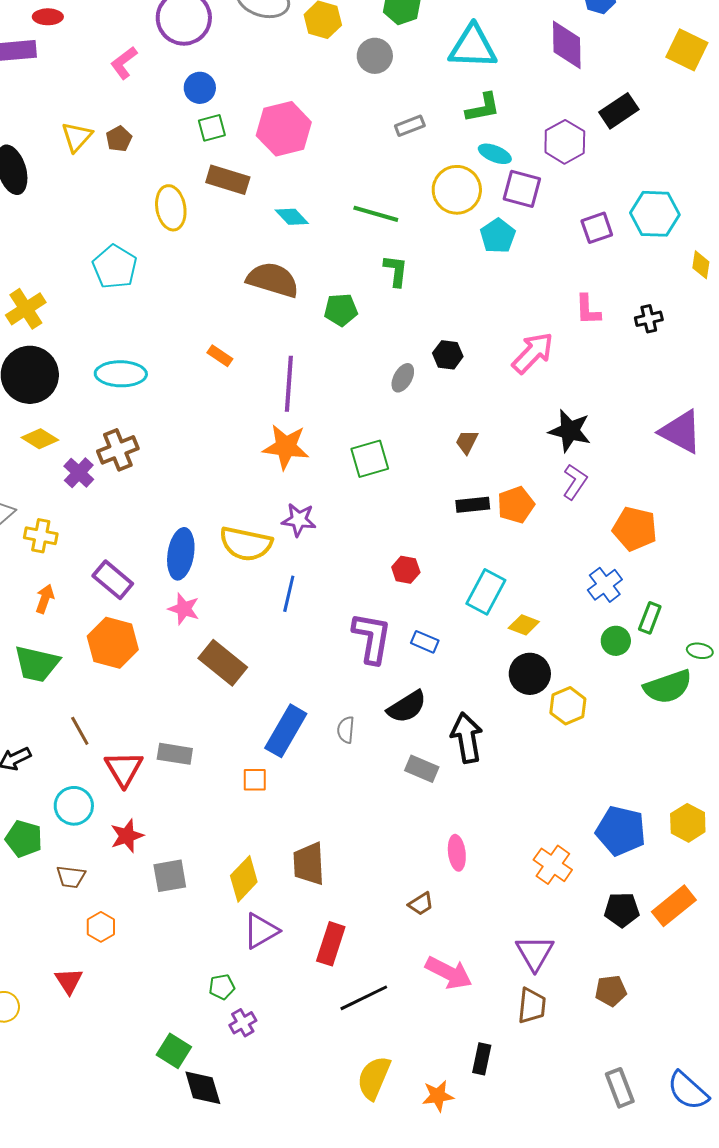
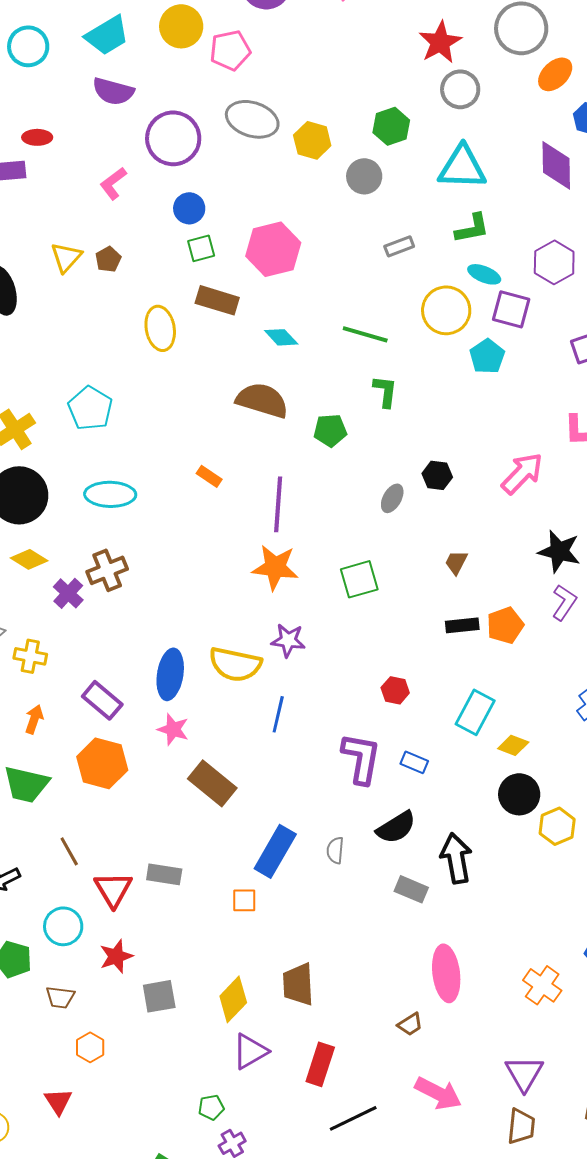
cyan pentagon: (115, 267) -> (90, 408), moved
pink ellipse: (457, 853) -> (446, 973), size x1.6

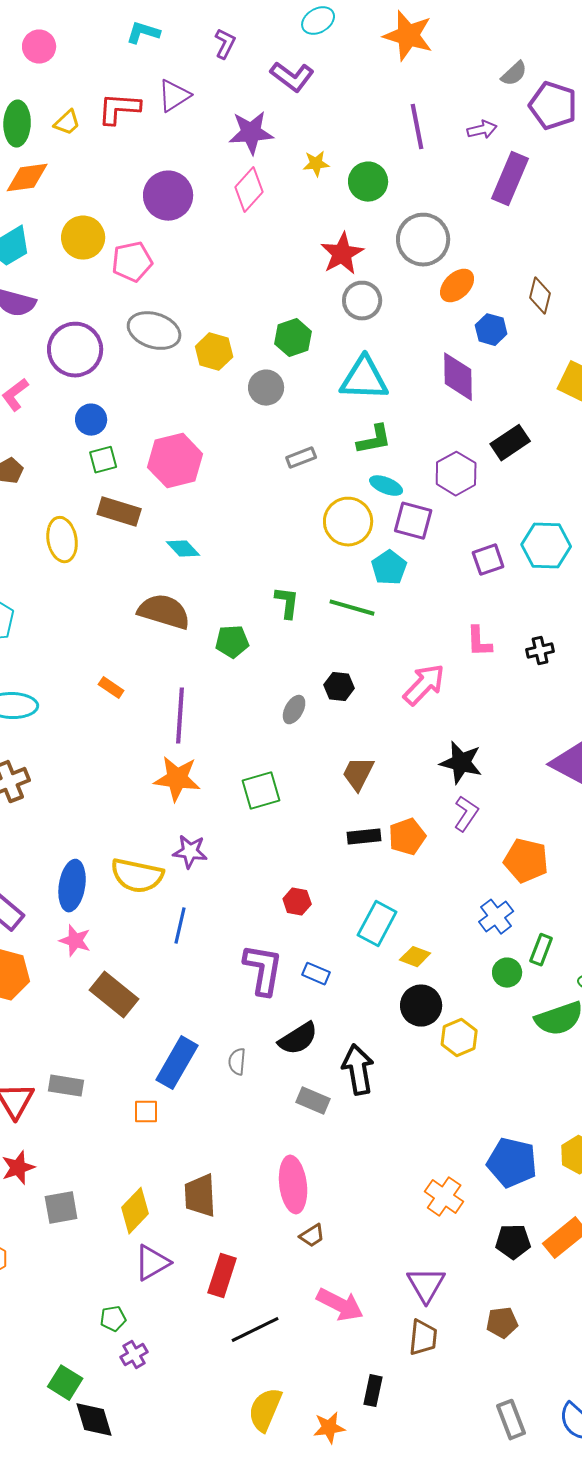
green line: (365, 334) -> (352, 608), moved
brown trapezoid: (456, 562) -> (358, 774), size x1.4
pink ellipse: (446, 973) -> (293, 1185), moved

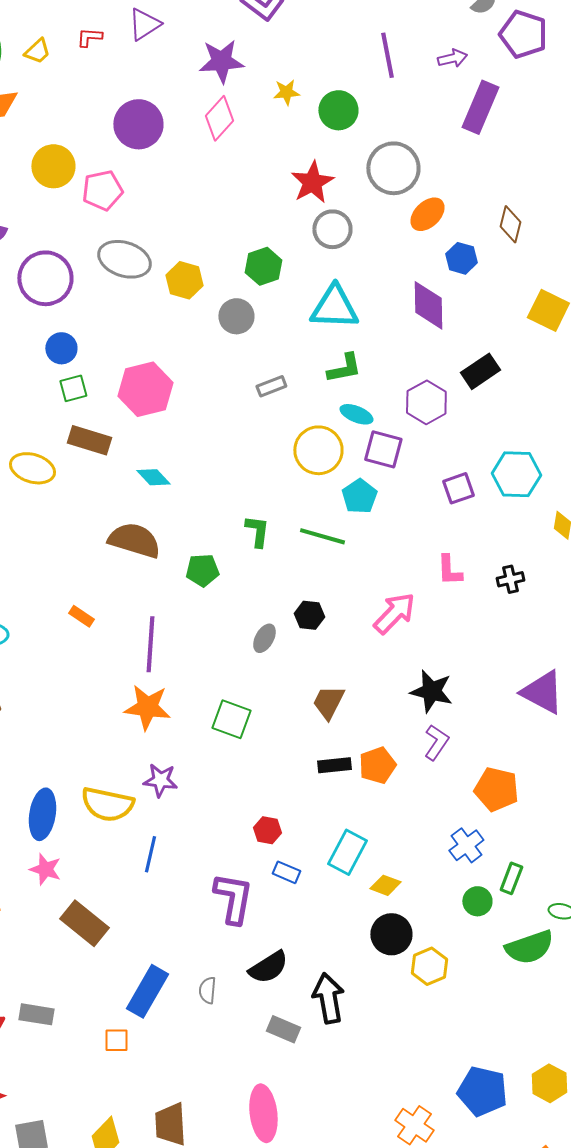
red L-shape: (119, 109) -> (89, 37), size x0.6
yellow ellipse: (62, 540) -> (32, 468), turned -63
green square: (261, 791) -> (231, 719), turned 36
blue rectangle: (316, 974) -> (286, 872), moved

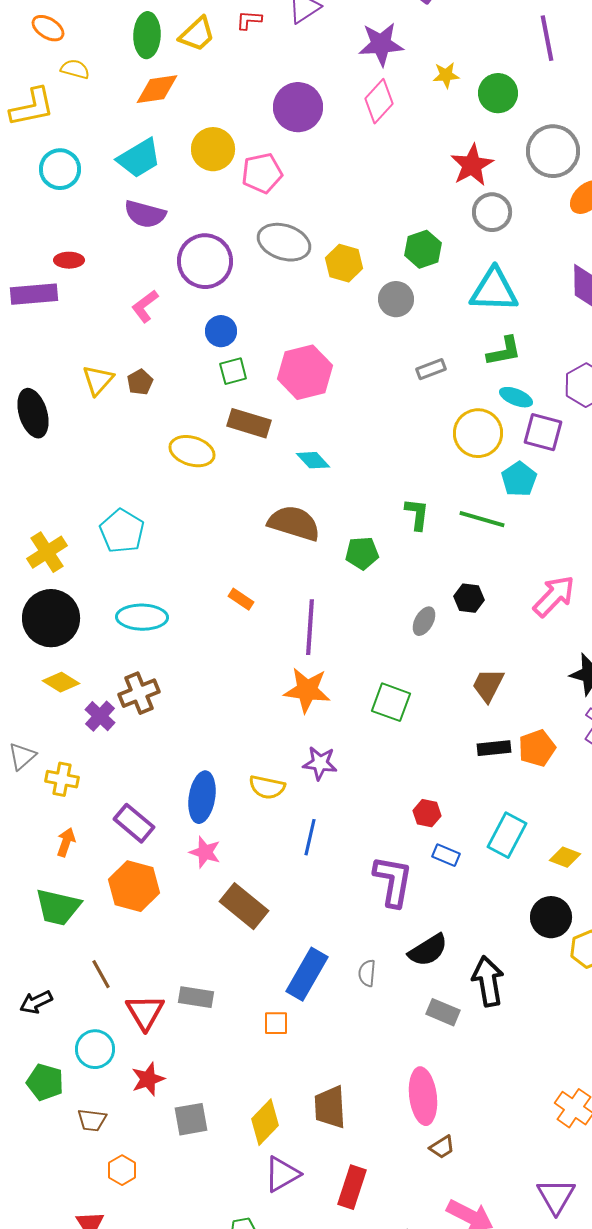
yellow trapezoid: (37, 51) -> (197, 34), size x1.4
yellow semicircle: (107, 804) -> (267, 787), size x0.7
yellow diamond: (385, 885) -> (565, 857), moved

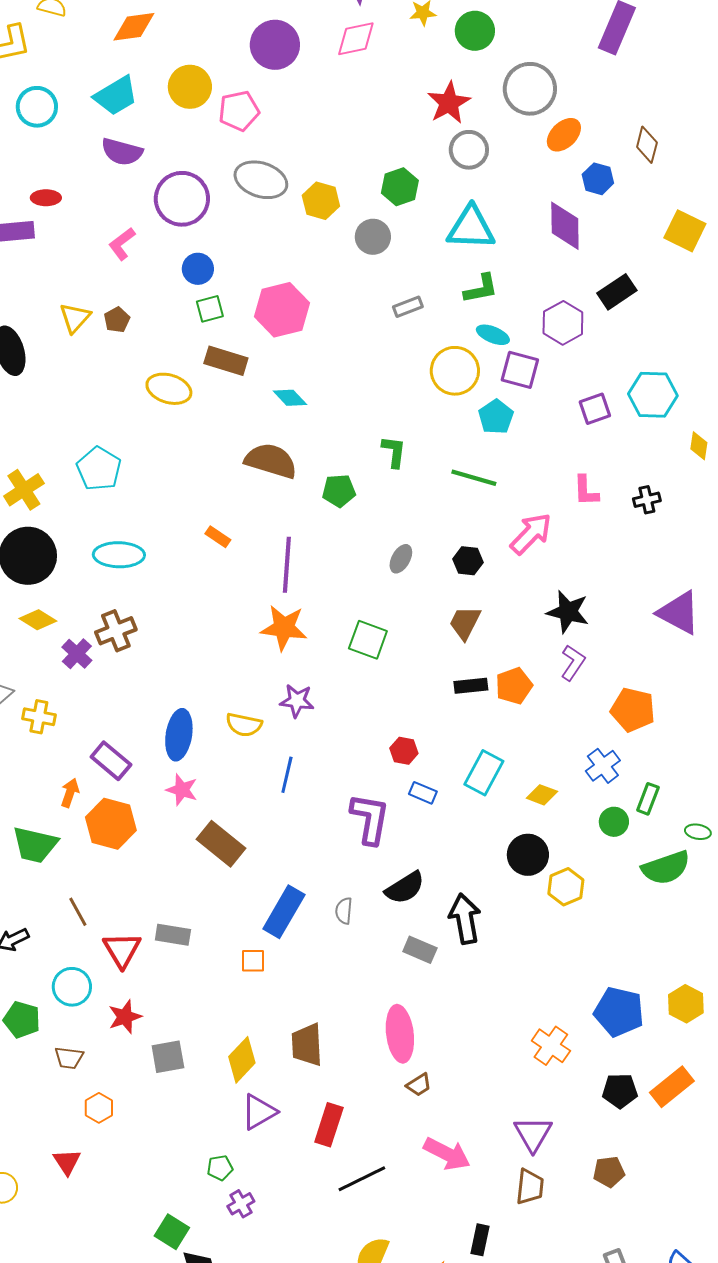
pink diamond: (379, 101) -> (356, 39), turned 36
green line: (482, 519) -> (474, 478), moved
black hexagon: (469, 598) -> (468, 561), moved
orange arrow: (66, 842) -> (70, 793), moved

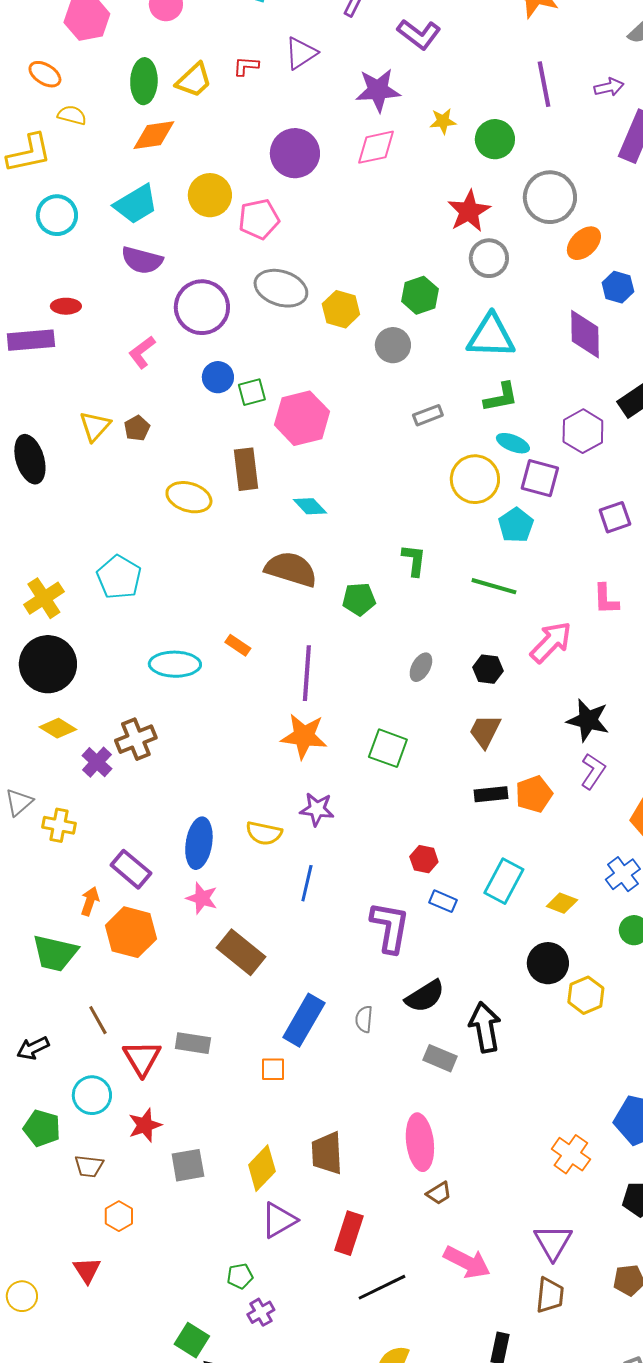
green square: (210, 309) -> (252, 392), moved
brown rectangle: (226, 361) -> (246, 469), turned 66
cyan ellipse: (119, 555) -> (175, 664), moved

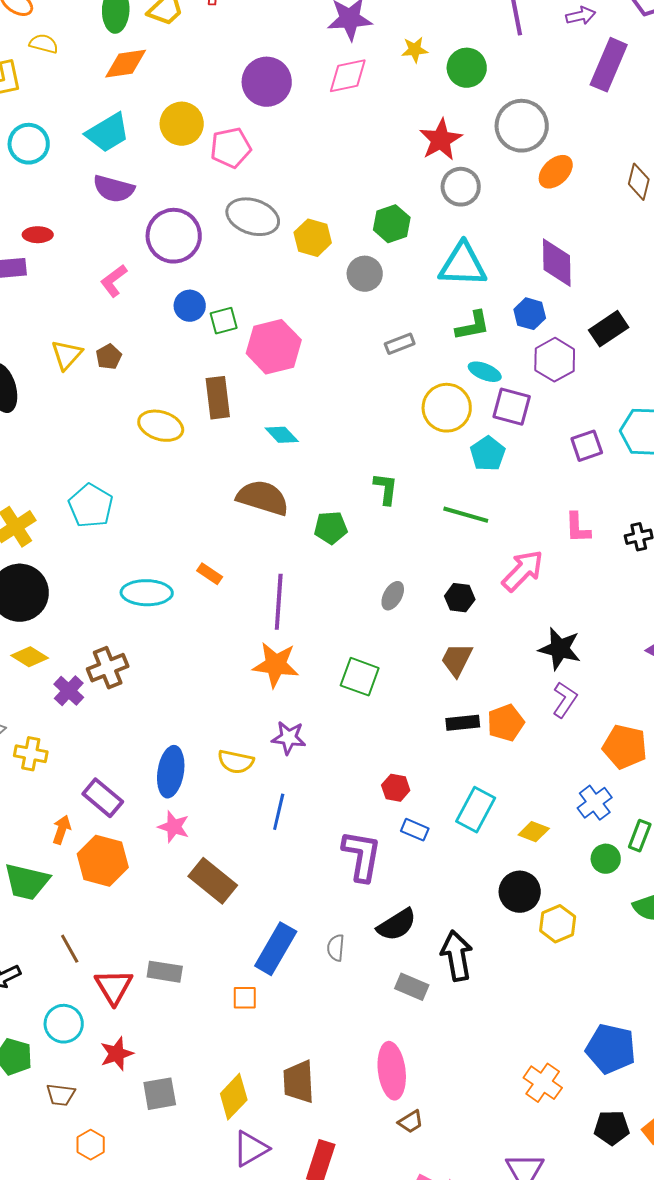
blue hexagon: (618, 287) -> (530, 314), moved

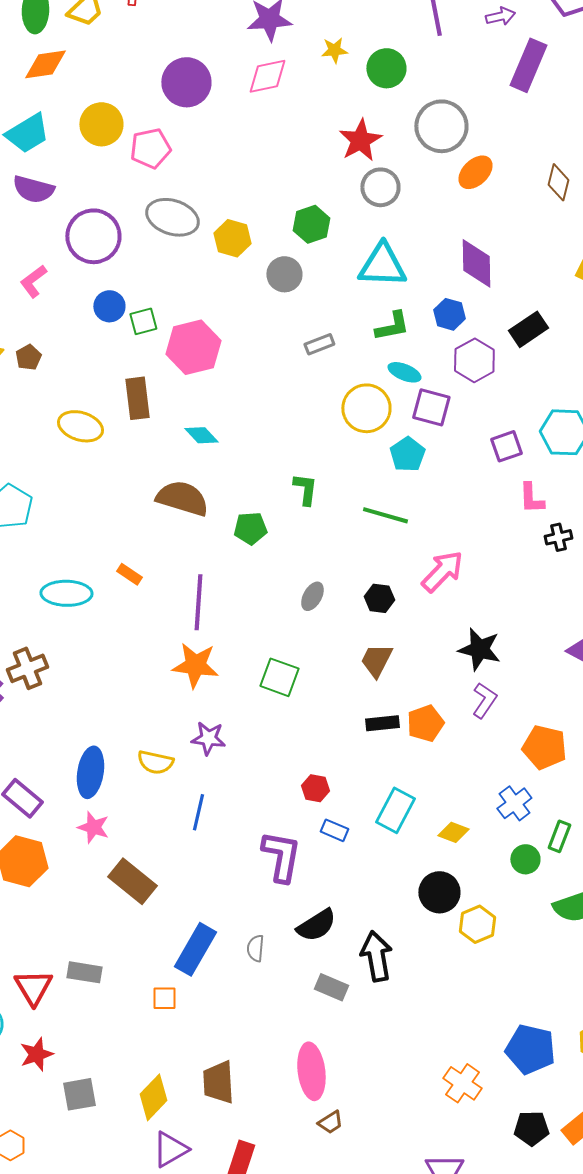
pink L-shape: (578, 528) -> (531, 498), moved

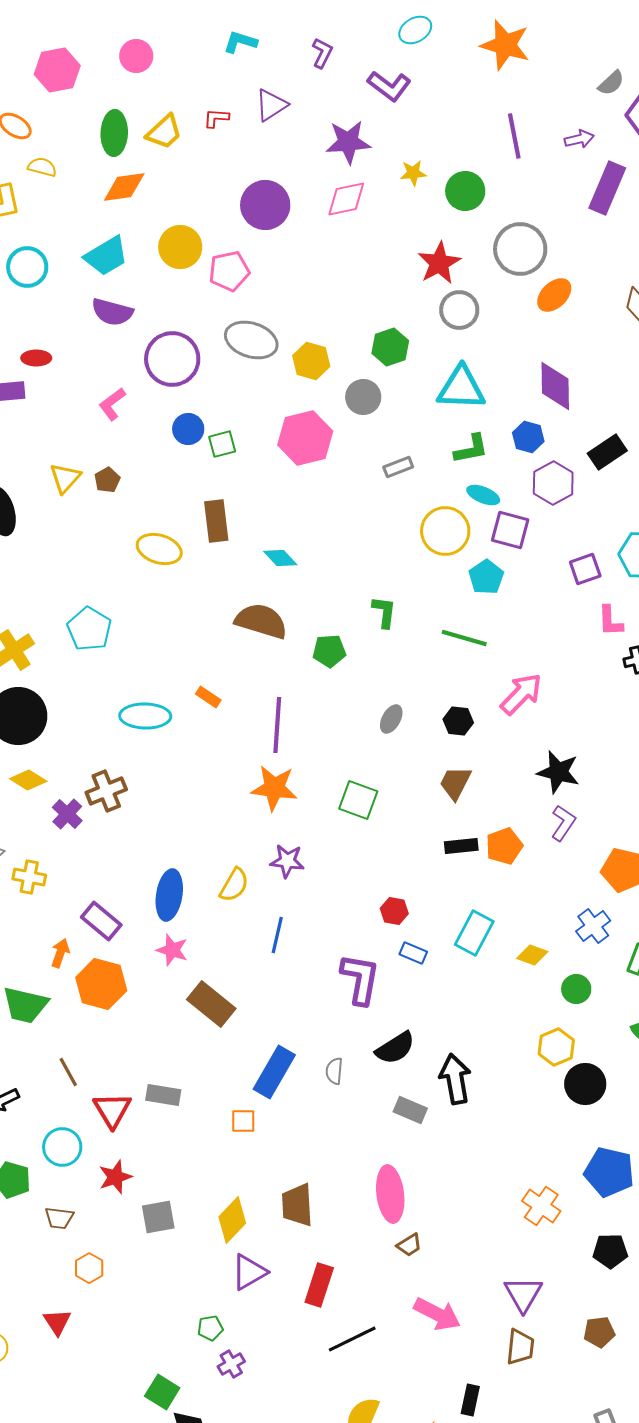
pink hexagon: (193, 347) -> (305, 438), moved
yellow semicircle: (155, 762) -> (234, 885), turned -72
green circle: (525, 859) -> (576, 989), moved
black circle: (439, 892) -> (585, 1084), moved

